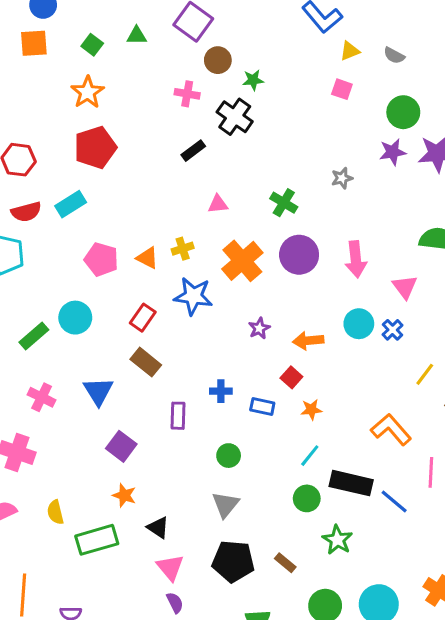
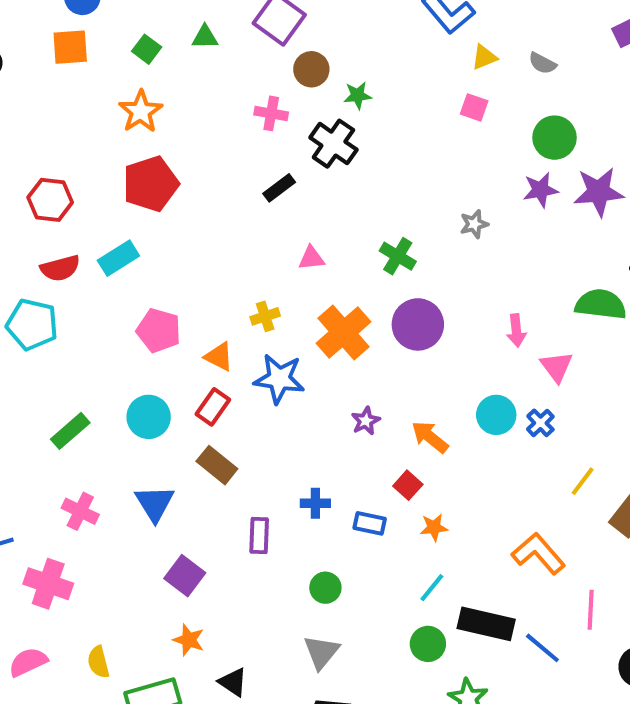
orange triangle: (147, 258) -> (219, 357), moved
pink arrow: (356, 259) -> (516, 330), moved, size x0.7
cyan circle: (75, 318) -> (149, 417), moved
orange arrow: (308, 341) -> (430, 437), turned 44

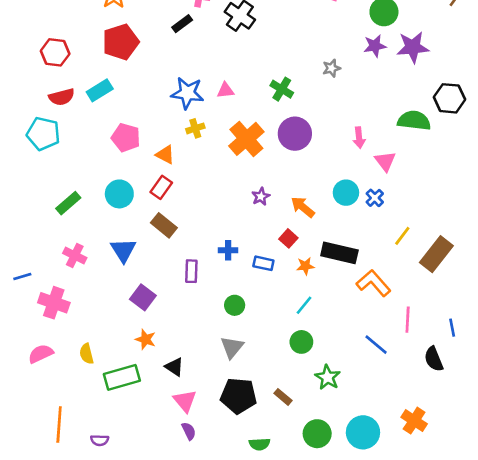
black rectangle: (279, 188) -> (182, 24), moved
blue star: (279, 379) -> (187, 93), moved
black rectangle: (486, 624) -> (339, 253), moved

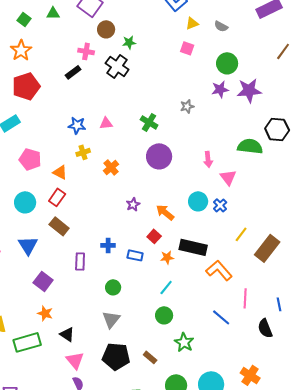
blue star: (187, 93) -> (77, 125), size x0.7
orange cross: (246, 139) -> (111, 167), moved, size x0.6

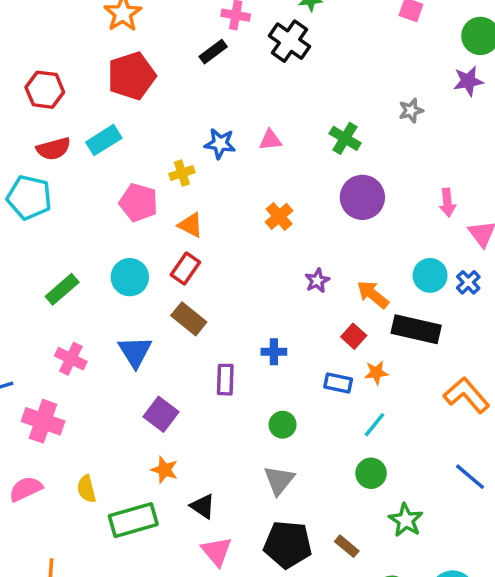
yellow cross: (83, 152) -> (182, 173), moved
black rectangle: (193, 247) -> (416, 329), moved
blue rectangle: (135, 255) -> (338, 383), moved

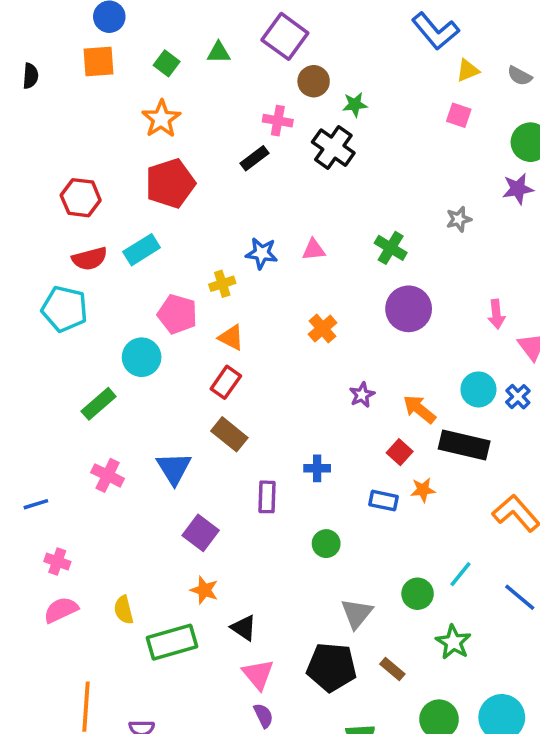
cyan circle: (130, 277) -> (142, 357), moved
pink cross: (43, 421) -> (57, 561), moved, size x0.6
cyan line: (375, 425) -> (461, 574), moved
gray triangle: (279, 480) -> (357, 613), moved

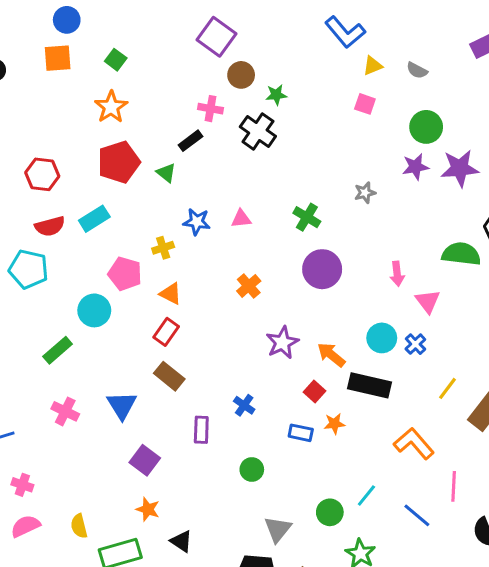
green triangle: (219, 53) -> (166, 173), moved, turned 40
purple star: (362, 395) -> (282, 343), size x1.5
blue cross: (317, 468) -> (244, 405), turned 35

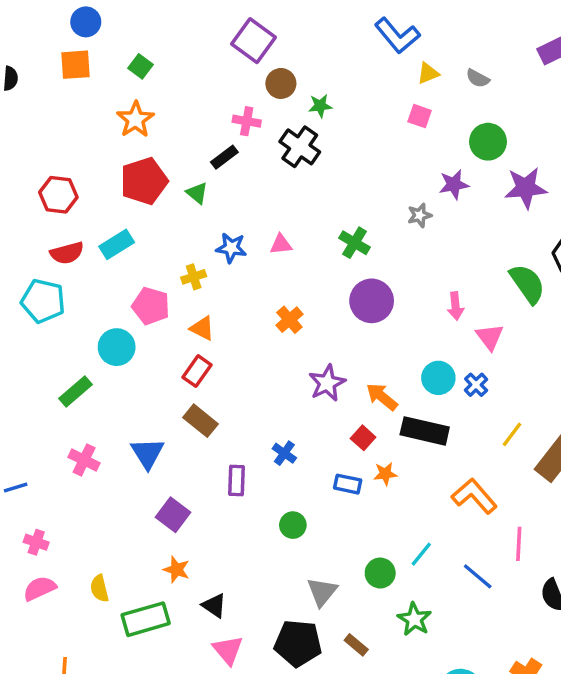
purple star: (415, 167) -> (454, 184), moved
green semicircle: (461, 254) -> (527, 284), turned 48

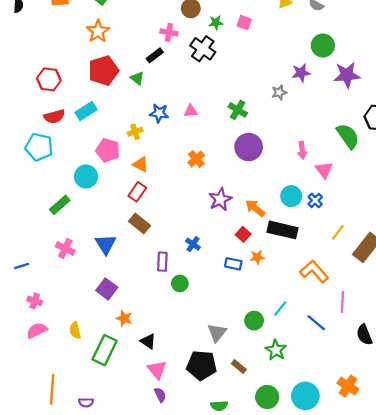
pink square: (420, 116) -> (244, 23), moved
purple square: (173, 515) -> (107, 289), moved
green circle: (293, 525) -> (180, 283), moved
green rectangle: (146, 619) -> (105, 350), turned -48

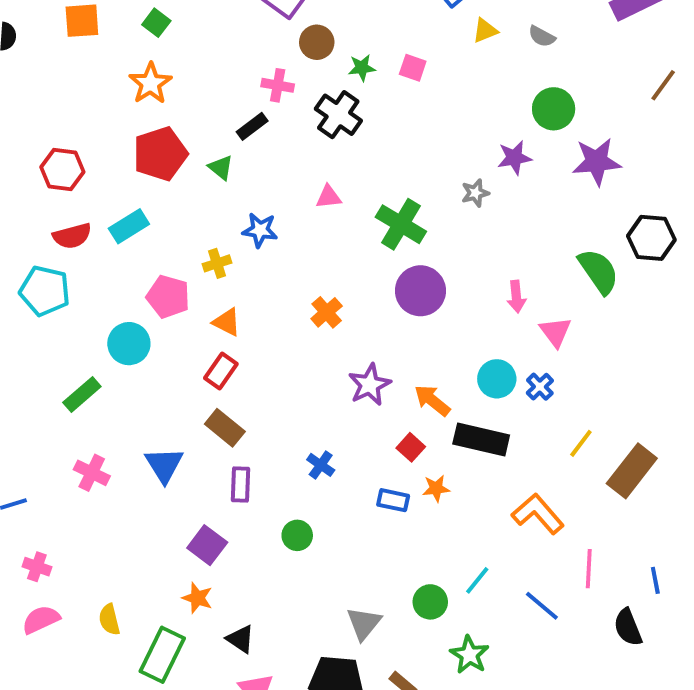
green cross: (238, 110) -> (401, 224), size x1.4
pink triangle: (191, 111) -> (329, 197), moved
purple rectangle: (162, 262) -> (240, 485), moved
purple square: (107, 289) -> (207, 545), moved

